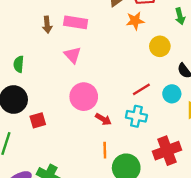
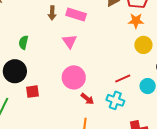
orange star: (135, 21) -> (136, 21), moved

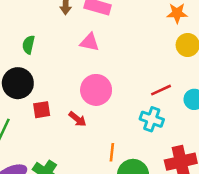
pink triangle: (70, 41) -> (89, 42), turned -42
red arrow: (87, 99) -> (77, 119), moved

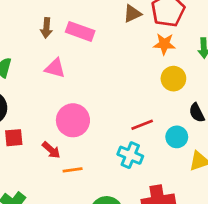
pink triangle: (89, 42) -> (55, 68), moved
orange line: (112, 152) -> (73, 170), moved, turned 72

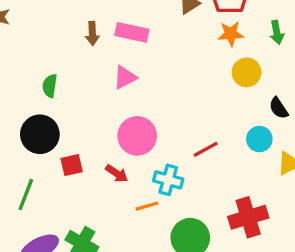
pink triangle: (55, 68) -> (125, 77), moved, turned -35
red line: (142, 125) -> (206, 149), moved
cyan cross: (130, 155) -> (168, 180), moved
orange line: (73, 170) -> (147, 206), moved

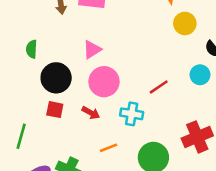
pink triangle: (125, 77) -> (92, 50), moved
black circle: (40, 134) -> (56, 78), moved
red square: (72, 165) -> (55, 110), turned 30
orange line: (147, 206) -> (109, 148), moved

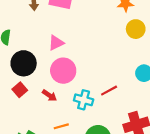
red line: (159, 87) -> (109, 91), moved
red square: (55, 110) -> (20, 90), turned 32

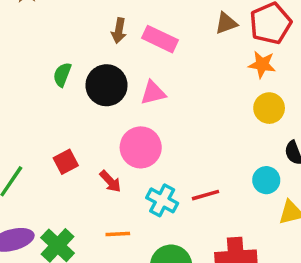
pink triangle: (56, 43) -> (153, 93), moved
black circle: (24, 63) -> (106, 85), moved

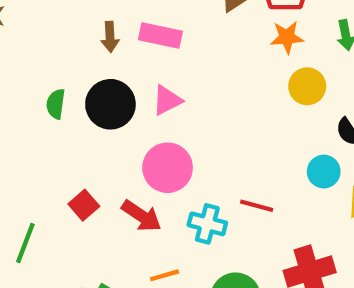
red arrow: (110, 181) -> (141, 216), size x1.4
red line: (205, 195) -> (257, 206), turned 44

